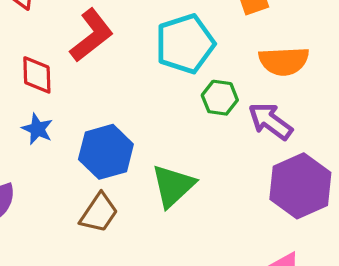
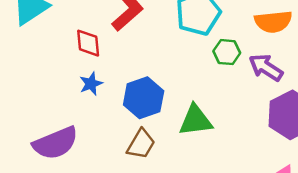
blue star: (37, 129) -> (91, 84), turned 30
green triangle: (173, 186) -> (195, 120), turned 39

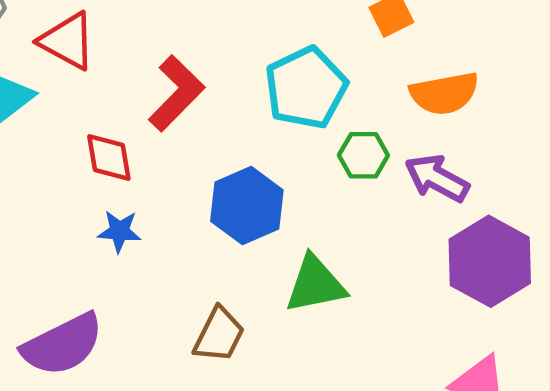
blue star: (91, 84) -> (119, 231), turned 30
blue hexagon: (144, 98) -> (247, 206), moved

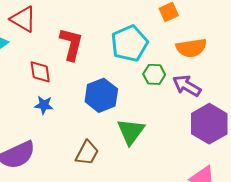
red L-shape: (176, 93) -> (71, 44), turned -32
green triangle: (315, 284) -> (131, 132), turned -44

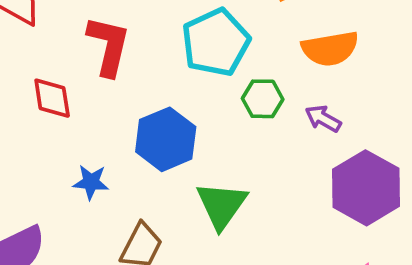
purple arrow: (187, 86) -> (323, 119), size x0.7
blue star: (44, 105) -> (91, 182), moved

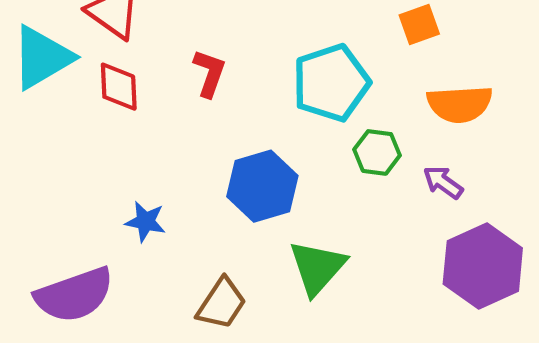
red L-shape: (109, 46) -> (209, 73), size x0.7
red diamond: (52, 98) -> (119, 87), moved
blue star: (91, 182) -> (145, 222), moved

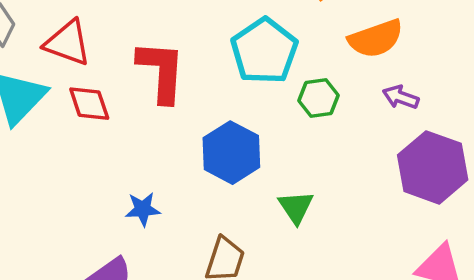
red L-shape: (209, 73) -> (161, 71), size x1.6
purple arrow: (443, 182) -> (401, 97), moved
green triangle: (317, 267) -> (296, 207), size x0.7

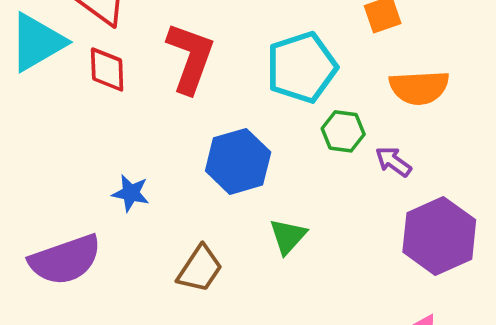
purple arrow: (401, 97) -> (393, 162), moved

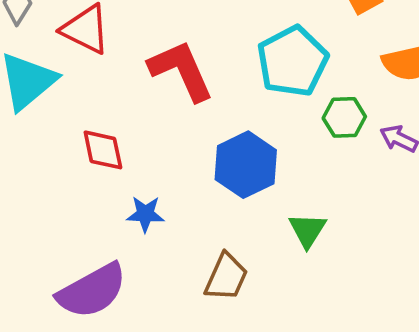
red L-shape: (190, 58) -> (181, 71), turned -34
red diamond: (107, 69) -> (103, 150), moved

